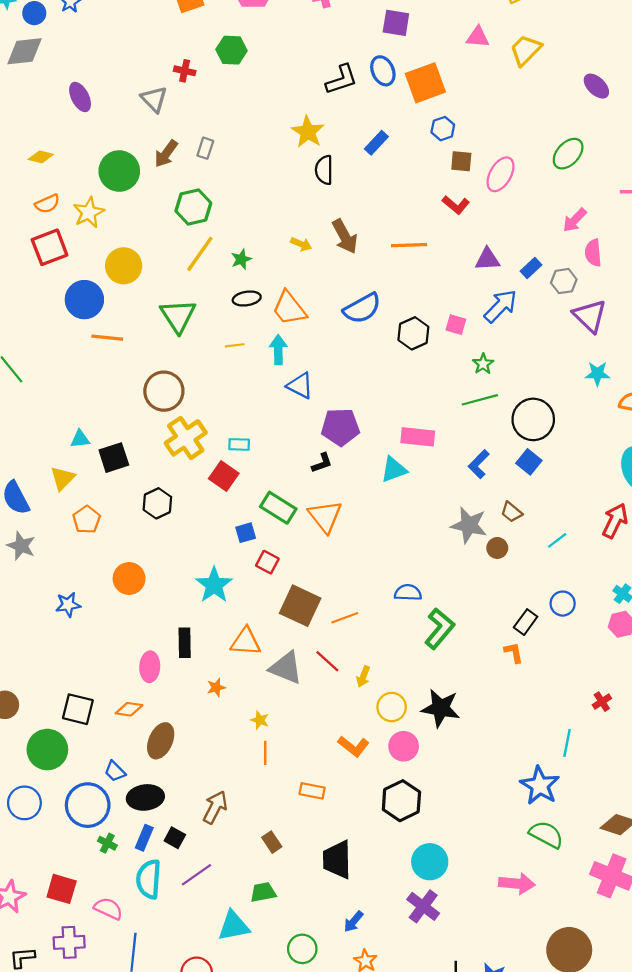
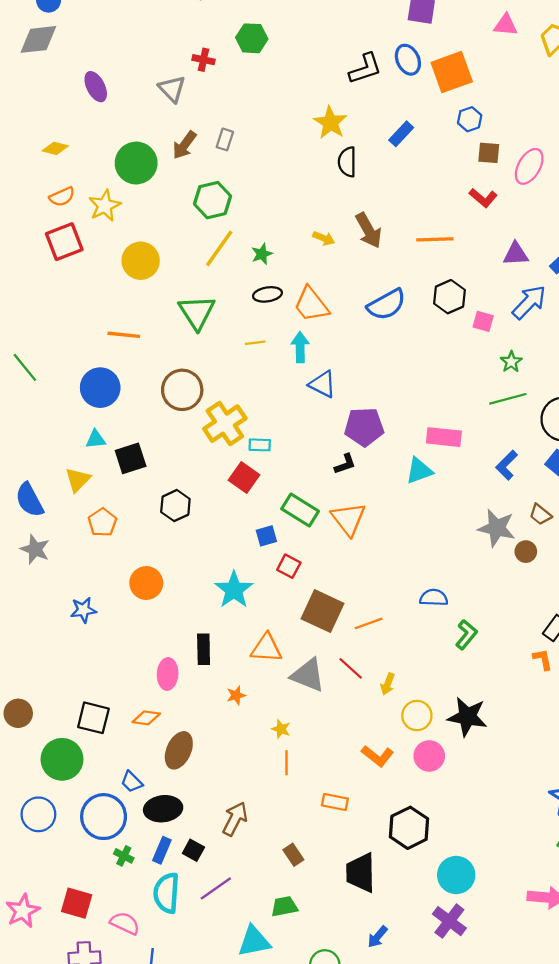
blue circle: (84, 300) -> (100, 388), moved
black hexagon: (413, 333) -> (449, 297), moved
yellow cross: (186, 438) -> (225, 424), moved
green L-shape: (440, 629) -> (466, 635), size x0.7
black hexagon: (401, 801) -> (409, 828), moved

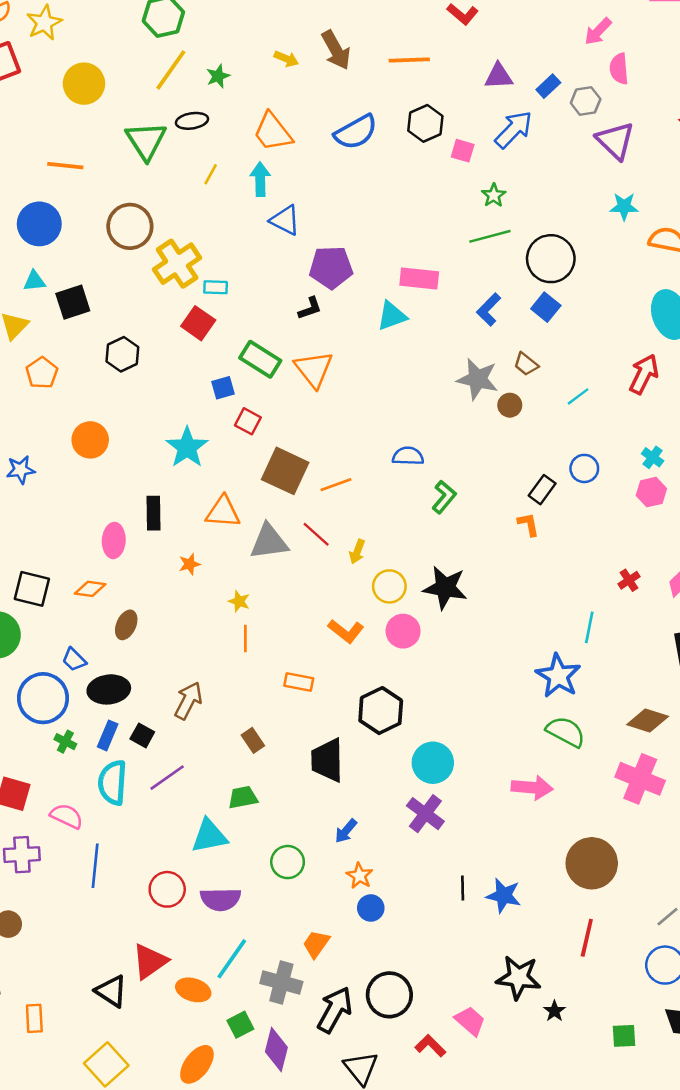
black ellipse: (268, 294) -> (192, 121), moved
yellow line: (255, 343) -> (211, 174), turned -54
gray triangle: (308, 675) -> (269, 542), turned -30
brown ellipse: (179, 750) -> (126, 625), size x0.7

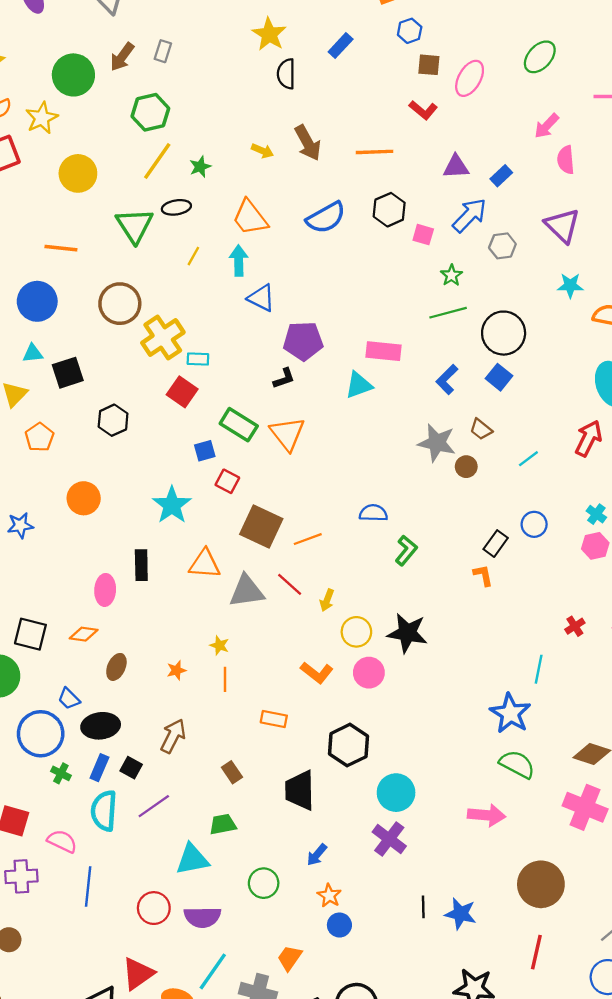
gray hexagon: (586, 101) -> (502, 246), moved
orange star: (189, 564) -> (176, 670), moved

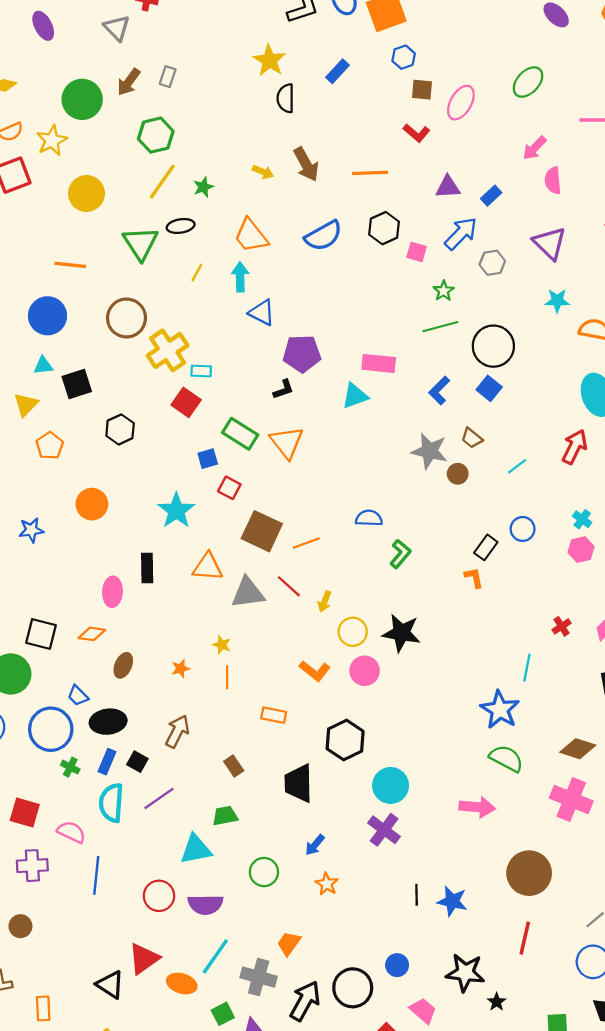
blue circle: (339, 925) -> (397, 965), moved

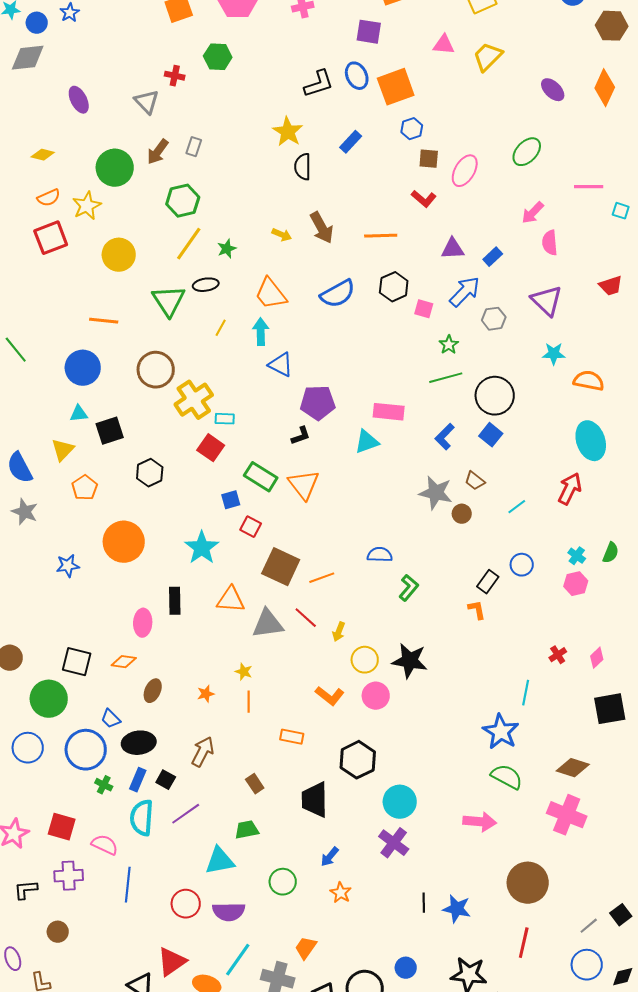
orange circle: (92, 504) -> (124, 542), size x1.4

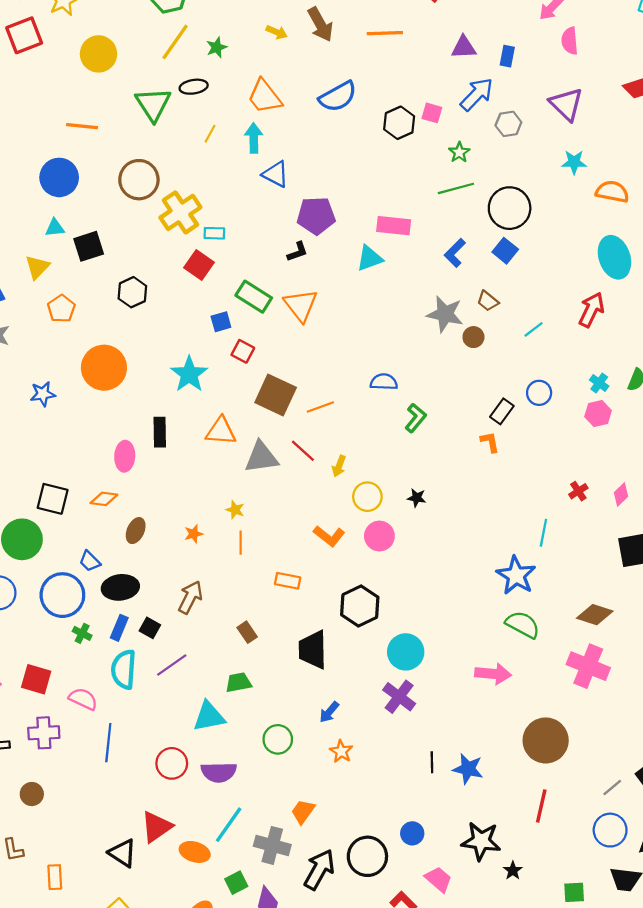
blue rectangle: (493, 257) -> (507, 56), turned -36
black hexagon: (394, 287) -> (399, 123), moved
black star: (410, 661) -> (417, 498), size x0.5

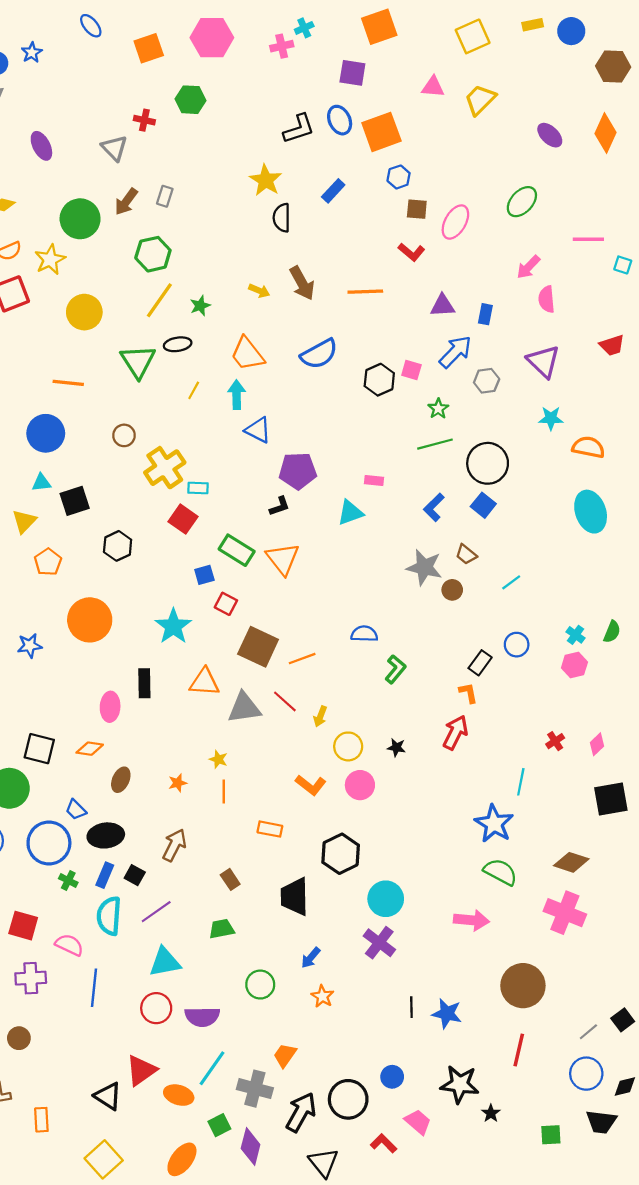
brown circle: (139, 180) -> (124, 435), size x0.6
pink rectangle: (394, 226) -> (374, 480), size x0.6
red arrow: (592, 310) -> (455, 733), moved
cyan triangle: (209, 716) -> (165, 962), moved

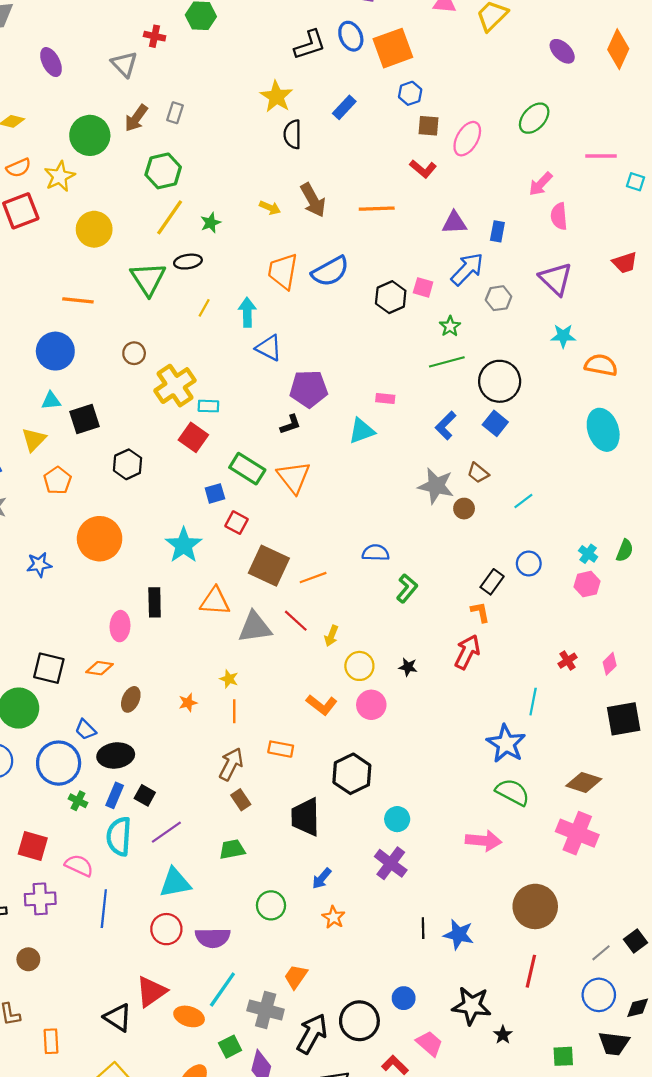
orange trapezoid: (247, 354) -> (283, 271), moved, turned 48
brown arrow: (174, 845) -> (231, 764), moved
cyan circle: (386, 899) -> (397, 819), size x0.7

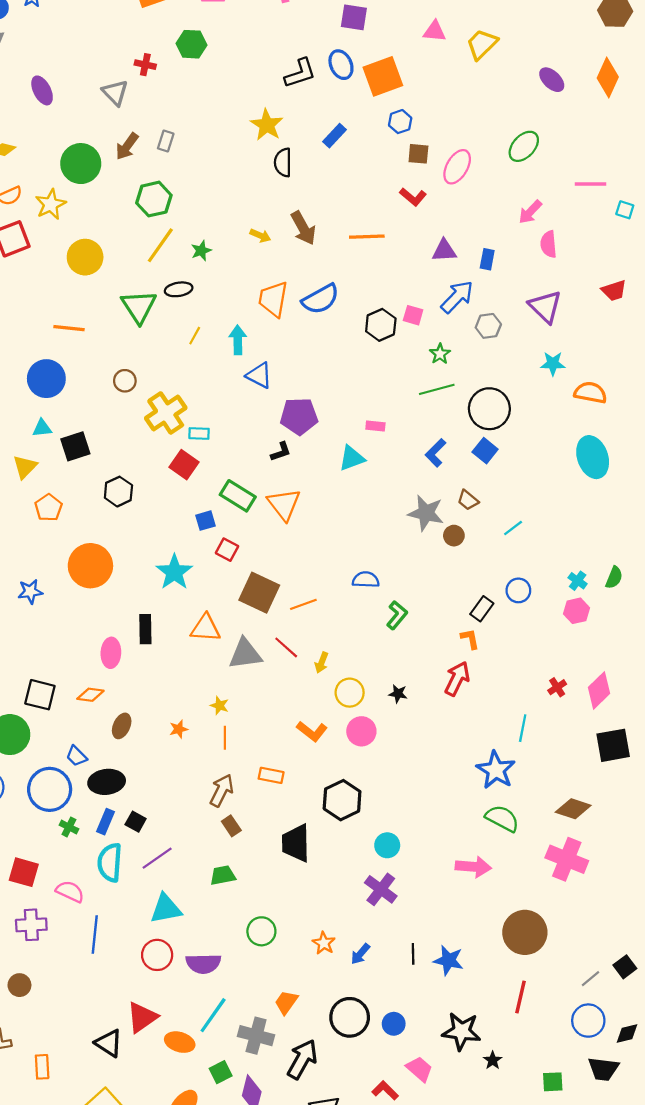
pink diamond: (610, 664) -> (599, 690), size x1.6
blue arrow: (322, 878) -> (360, 954), moved
black circle: (359, 1021) -> (350, 1017), moved

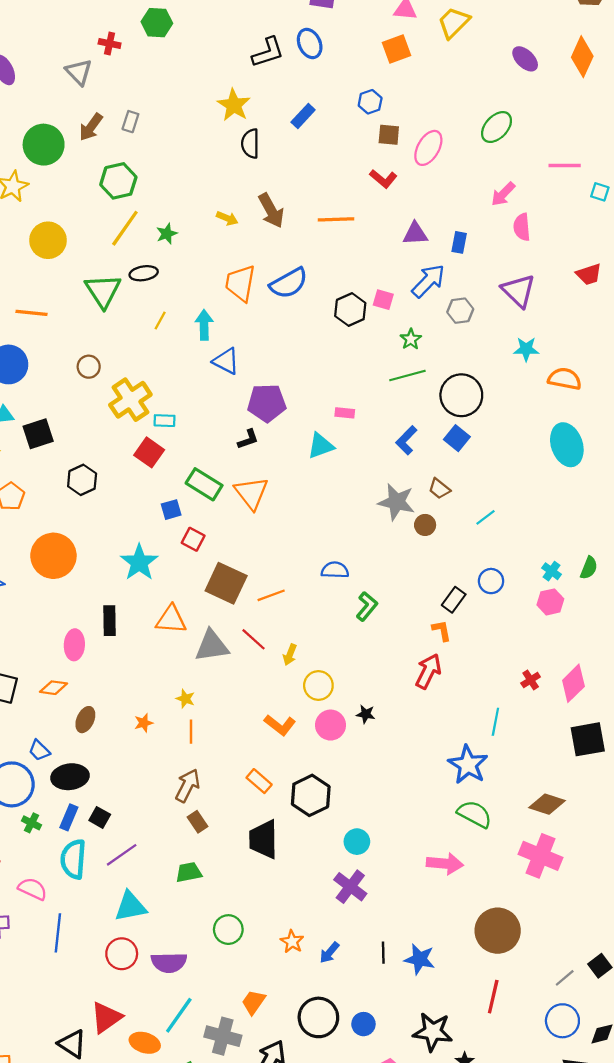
orange square: (383, 76) -> (396, 49), moved, size x0.7
black star: (398, 694) -> (366, 714), moved
orange rectangle: (271, 775) -> (259, 781), moved, turned 30

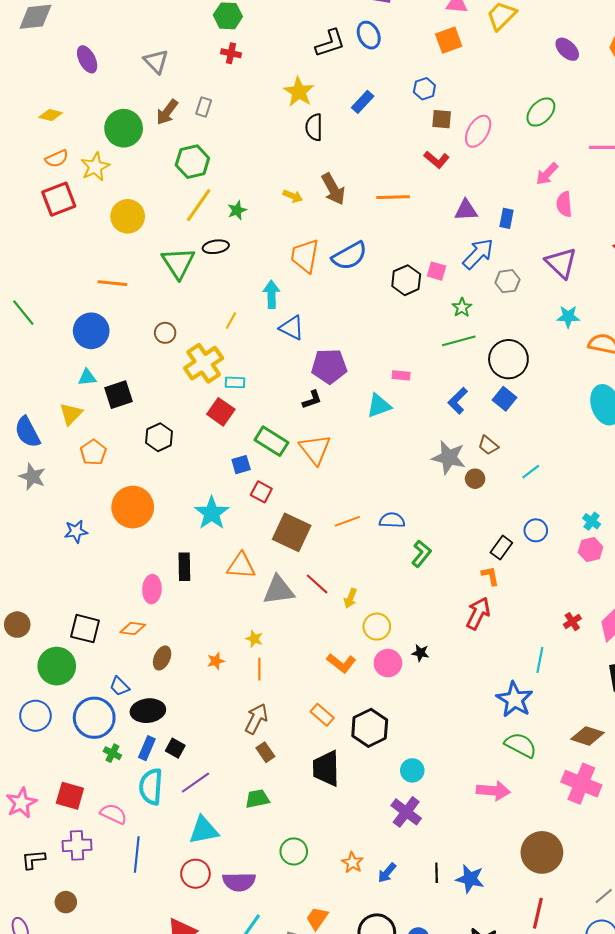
red cross: (110, 43) -> (231, 53), moved
yellow line: (160, 321) -> (231, 321), moved
orange line: (271, 595) -> (347, 521), moved

